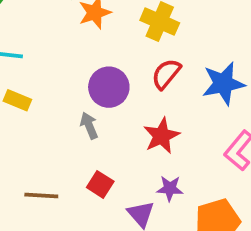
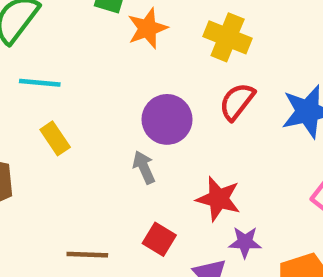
yellow rectangle: (17, 100) -> (55, 138), turned 35
red star: (161, 136) -> (218, 199), moved, turned -30

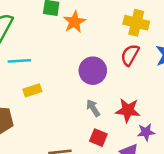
yellow cross: (228, 37) -> (136, 23), moved
yellow rectangle: (55, 138) -> (32, 90), turned -66
gray arrow: (144, 167) -> (93, 108), moved

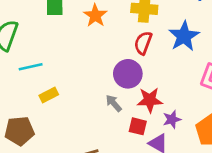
orange star: (74, 22) -> (95, 16), moved
purple circle: (93, 71) -> (128, 74), moved
red square: (98, 138) -> (138, 126), moved

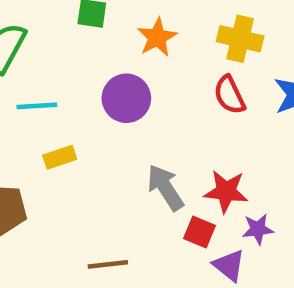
red semicircle: (143, 43) -> (229, 95), turned -55
purple circle: (128, 74) -> (126, 98), moved
gray arrow: (114, 103) -> (165, 188), size x1.5

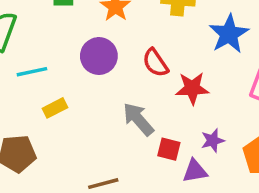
red semicircle: (229, 95) -> (155, 63), moved
red star: (226, 191) -> (192, 88), moved
purple triangle: (229, 265) -> (195, 171), turned -40

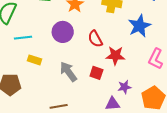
yellow rectangle: (55, 108) -> (34, 60), turned 40
gray arrow: (138, 119) -> (68, 72), moved
red square: (169, 149) -> (96, 73), moved

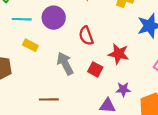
purple circle: (63, 32) -> (54, 18), moved
red semicircle: (95, 39) -> (86, 36), moved

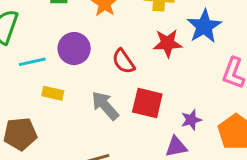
red star: (119, 54) -> (168, 43), moved
red square: (95, 69) -> (147, 103), size x1.5

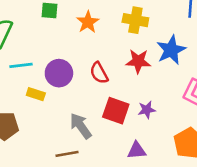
purple circle: (74, 49) -> (59, 73), moved
gray arrow: (105, 106) -> (81, 126), moved
purple star: (191, 120) -> (147, 110), moved

